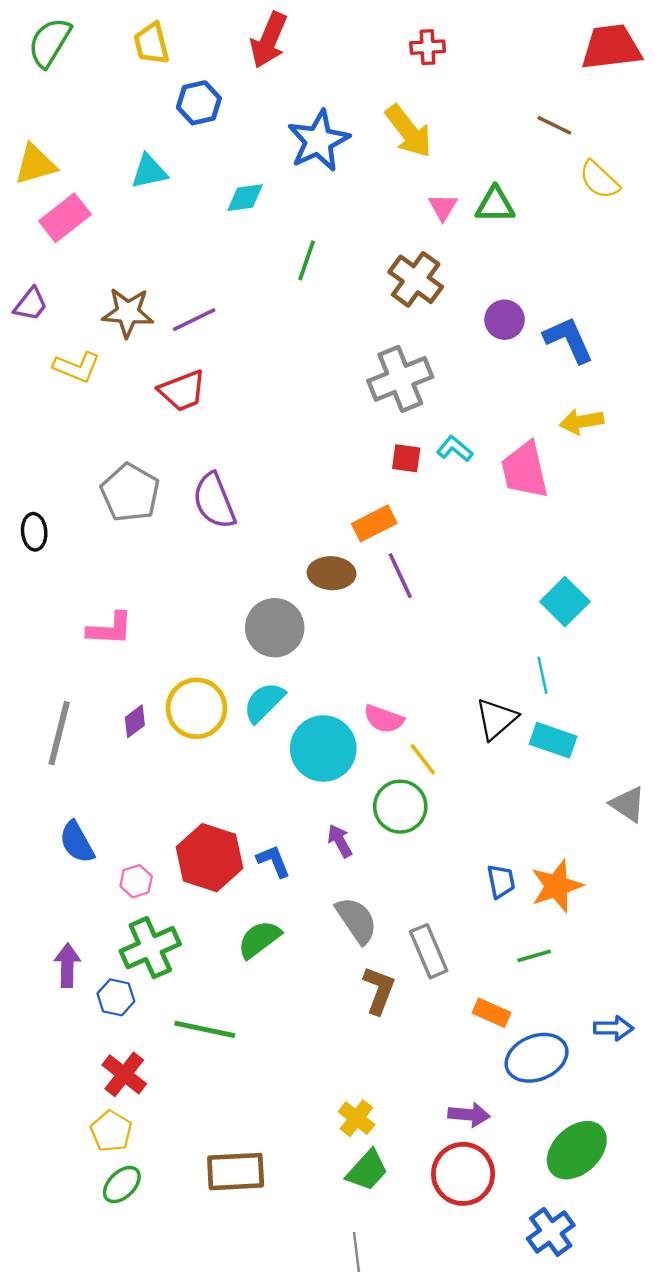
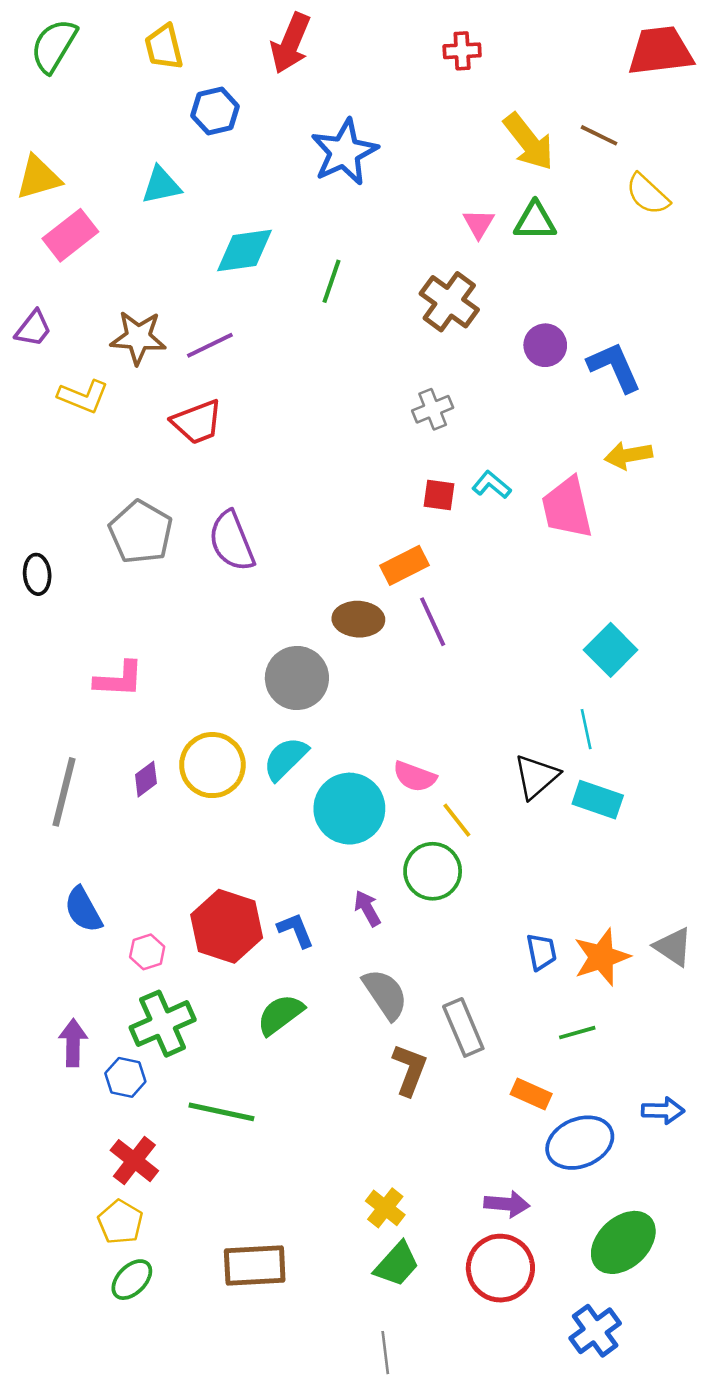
yellow arrow: (409, 131) -> (529, 142), moved
cyan diamond: (245, 198) -> (244, 251), moved, size x1.4
gray cross: (400, 379) -> (433, 409), size x0.6
gray triangle: (628, 804) -> (673, 947), moved

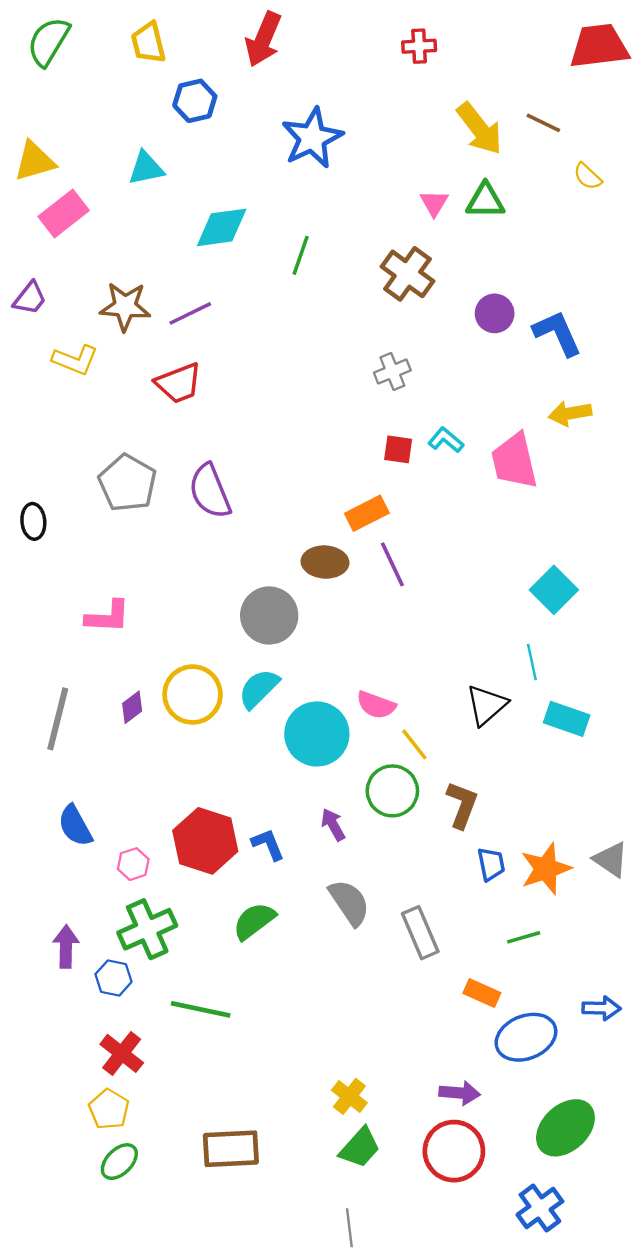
yellow semicircle: (648, 194) -> (588, 176), size x0.7
cyan rectangle: (598, 800) -> (567, 719), moved
brown L-shape: (410, 1070) -> (462, 805), moved

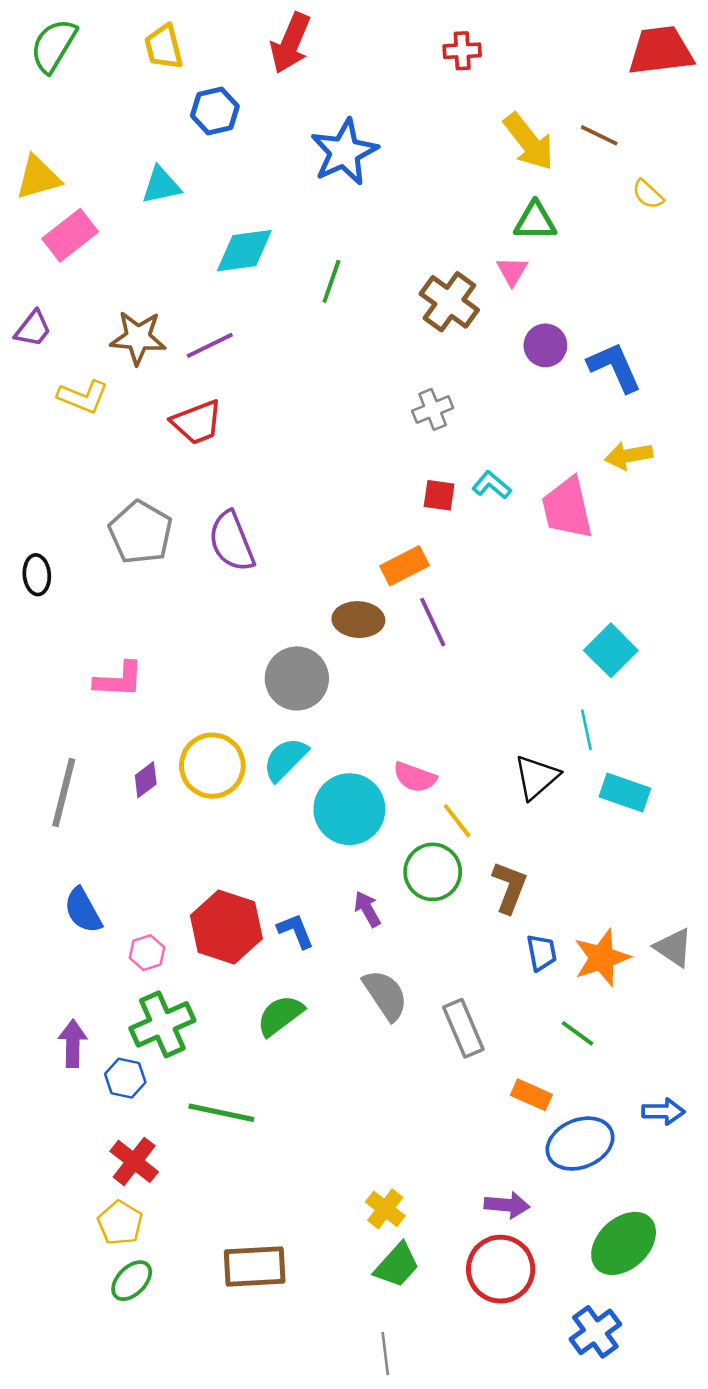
pink triangle: (434, 203) -> (512, 271), moved
green line: (524, 937) -> (577, 1033), turned 52

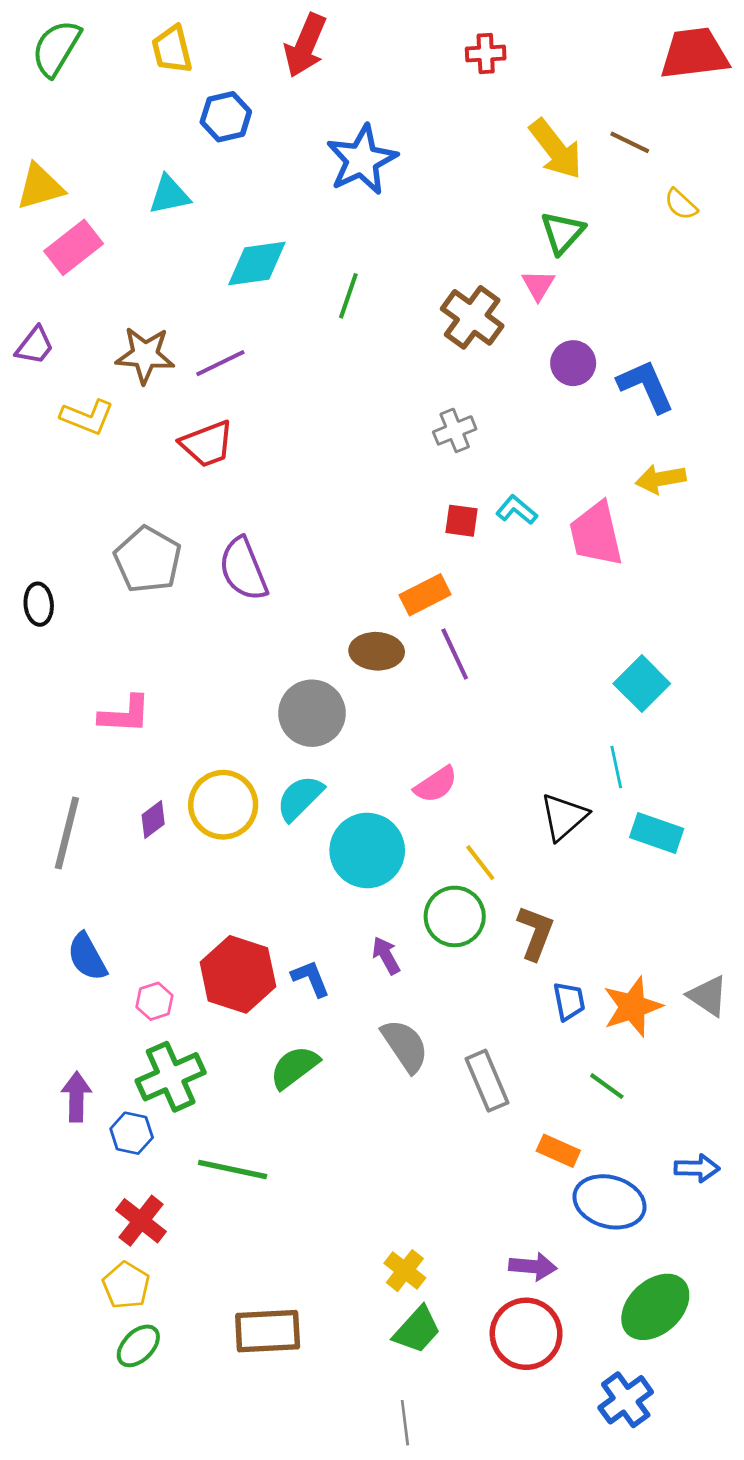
green triangle: (535, 221) -> (562, 233), turned -48
pink semicircle: (415, 777) -> (436, 785), moved, turned -54
blue ellipse: (580, 1144) -> (610, 1202), turned 38

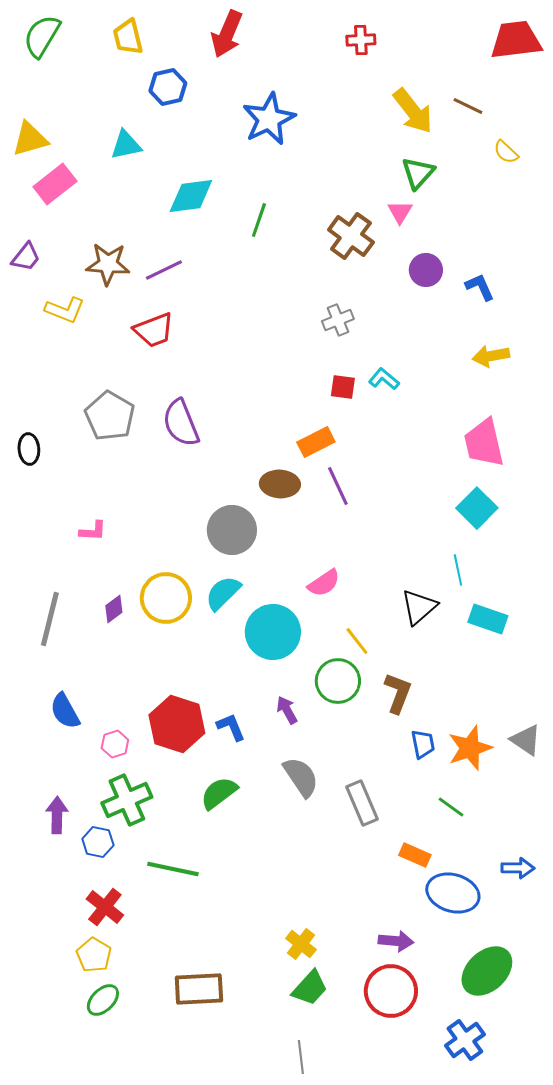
blue L-shape: (646, 386) -> (480, 287), size x0.7
pink trapezoid: (596, 534) -> (484, 443), moved
pink L-shape: (125, 715) -> (93, 531), size x0.7

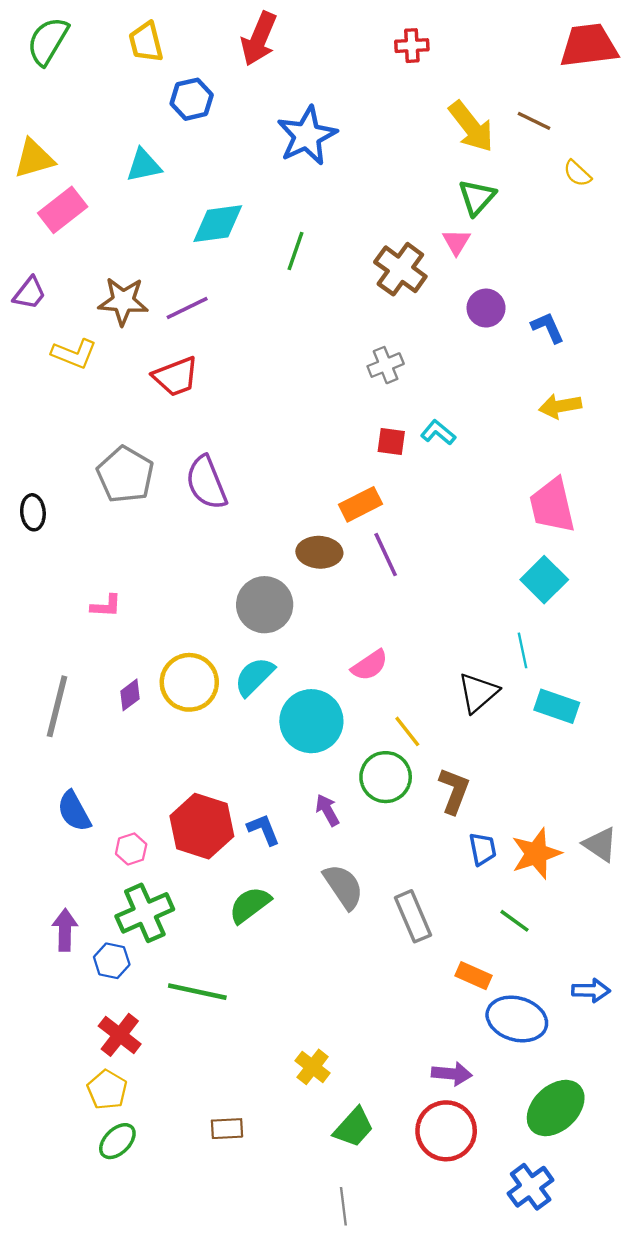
yellow cross: (301, 944) -> (313, 1067), moved
brown rectangle: (199, 989) -> (227, 1129), size x0.6

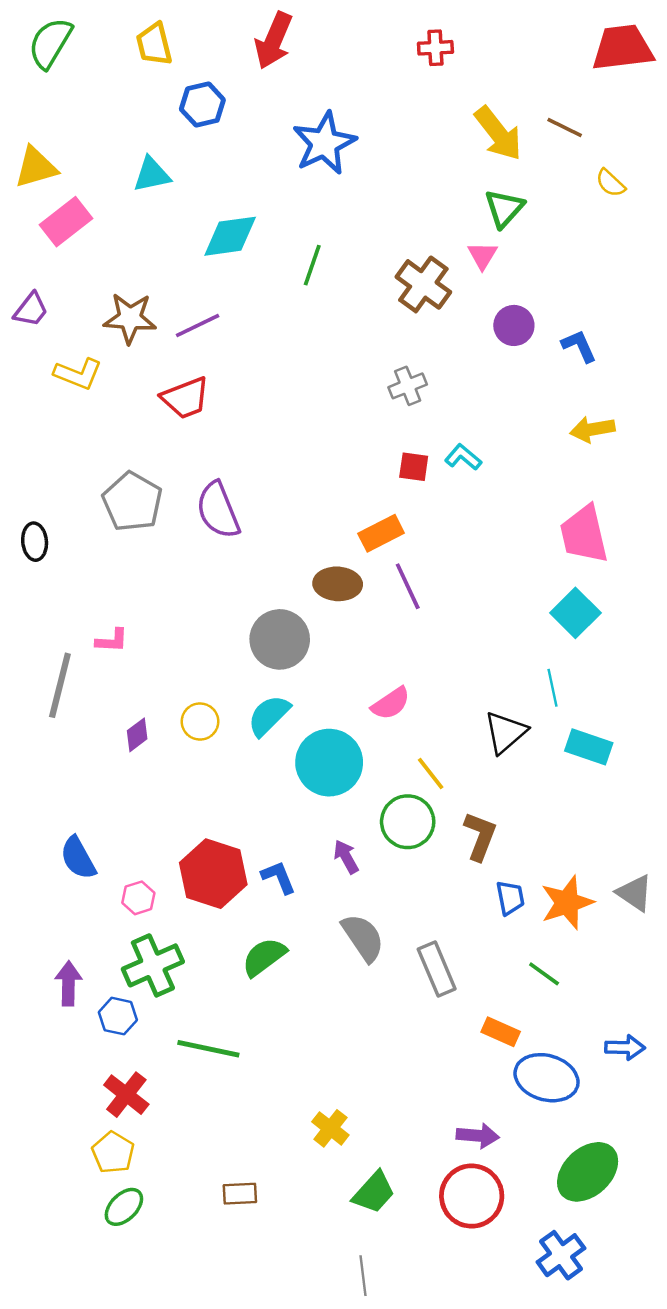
yellow circle: (189, 682) -> (200, 722), size x0.6
gray line: (57, 706) -> (60, 685), moved

